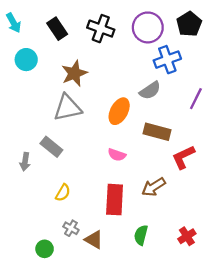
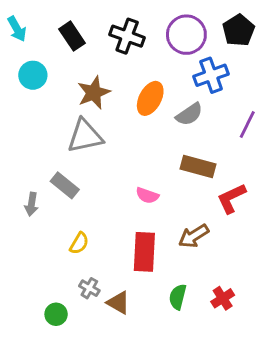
orange ellipse: (119, 111) -> (150, 98), moved
red cross: (187, 236) -> (223, 298), moved

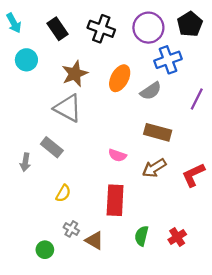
gray triangle: (85, 136) -> (68, 108), turned 40
red L-shape: (231, 198) -> (193, 175), moved
brown arrow: (194, 236) -> (154, 168), moved

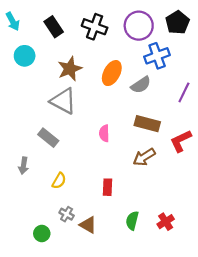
pink semicircle: (117, 155) -> (104, 133), moved, turned 70
gray arrow: (25, 162) -> (23, 166), moved
red L-shape: (193, 175) -> (181, 141), moved
red rectangle: (115, 200) -> (107, 187), size x0.6

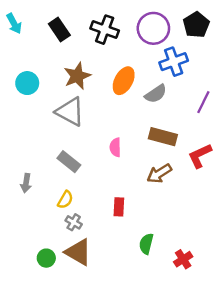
cyan circle: (25, 56) -> (27, 83), moved
gray rectangle: (48, 138) -> (69, 162), moved
gray cross: (67, 214) -> (74, 222), moved
red cross: (166, 222) -> (183, 259), moved
brown triangle: (88, 225) -> (78, 252), moved, size x1.4

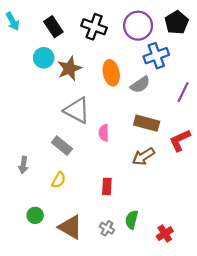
orange ellipse: (124, 81) -> (111, 73), turned -40
cyan circle: (27, 83) -> (44, 58), moved
gray triangle: (70, 112) -> (77, 110), moved
gray cross: (74, 222) -> (107, 228), moved
green circle: (46, 258) -> (35, 215), moved

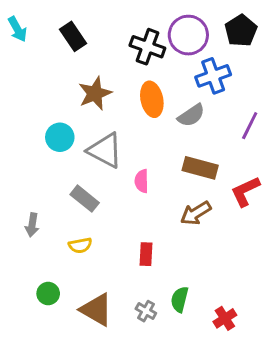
black cross: (94, 27) -> (147, 47), moved
cyan circle: (44, 58) -> (60, 137), moved
yellow semicircle: (59, 180) -> (80, 245), turned 49

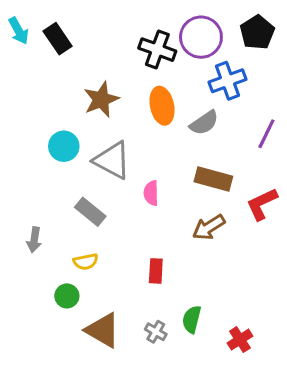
black rectangle: (73, 36) -> (58, 39), moved
green circle: (48, 294) -> (67, 296), moved

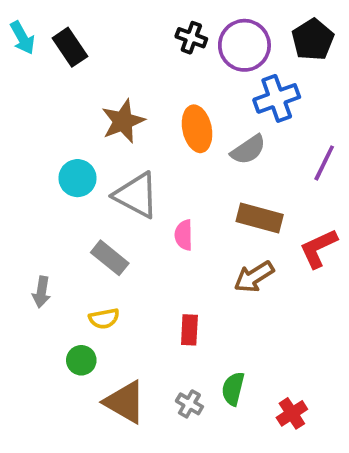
black cross: (157, 50) -> (191, 38), moved, size x0.7

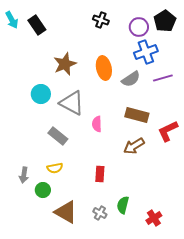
purple circle: (244, 45) -> (139, 27), moved, size x0.7
purple line: (324, 163) -> (163, 78), moved, turned 48
gray arrow: (41, 292) -> (24, 175), moved

